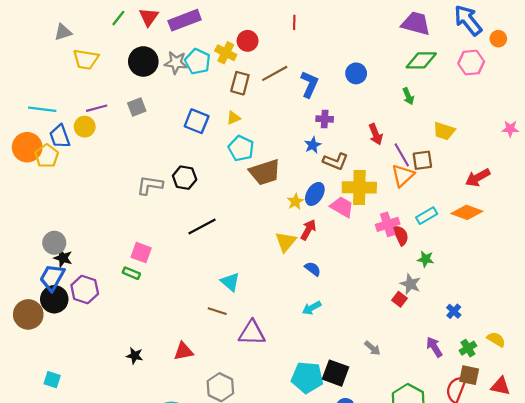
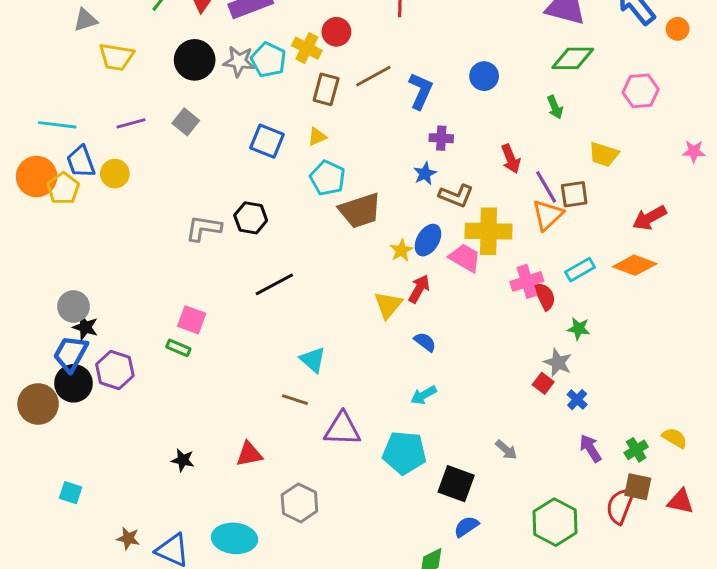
pink hexagon: (471, 63) -> (641, 91), moved
gray square: (137, 107) -> (186, 122), turned -30
yellow circle: (85, 127) -> (115, 174), moved
blue cross: (454, 311) -> (577, 400), moved
cyan pentagon: (307, 377) -> (404, 453), moved

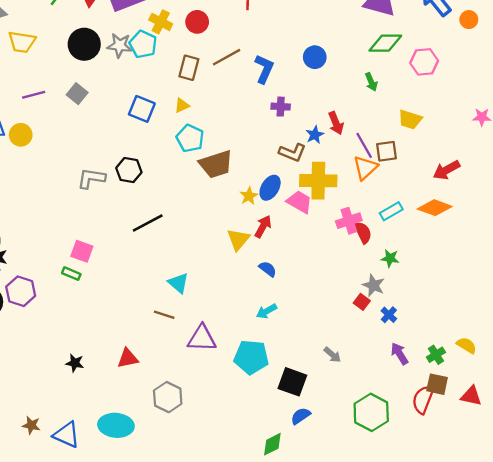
yellow cross: (307, 48) -> (161, 22), moved
pink hexagon: (641, 91) -> (424, 62), moved
blue star: (425, 174) -> (315, 135), moved

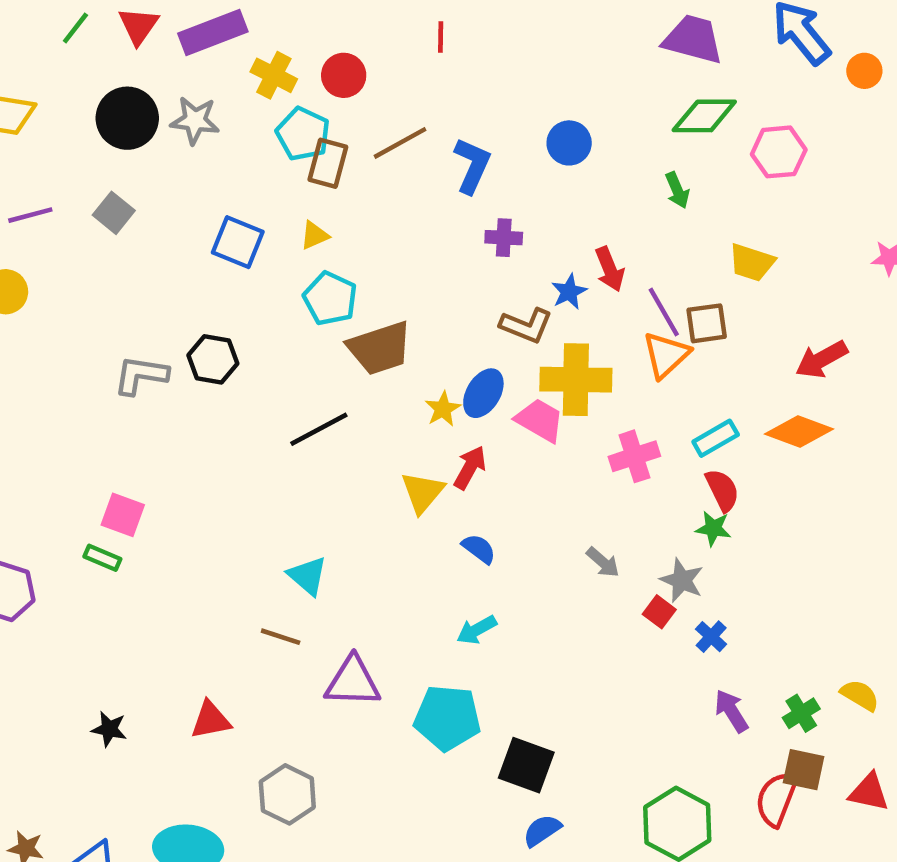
cyan pentagon: (143, 44) -> (303, 134), moved
black line: (148, 223) -> (319, 429), moved
red semicircle: (363, 232) -> (722, 490), moved
gray arrow: (332, 355) -> (603, 562), moved

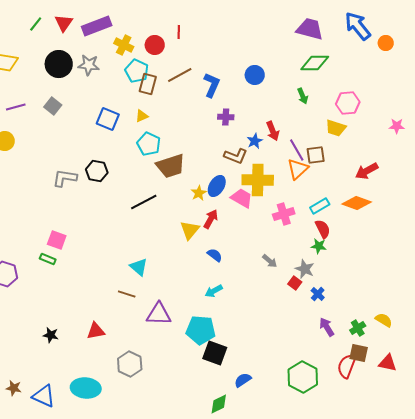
red line: (441, 37) -> (179, 32), moved
pink hexagon: (779, 152) -> (348, 103), moved
black square: (526, 765) -> (215, 353), moved

